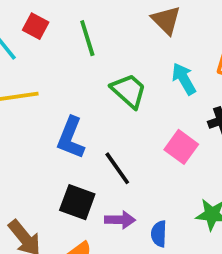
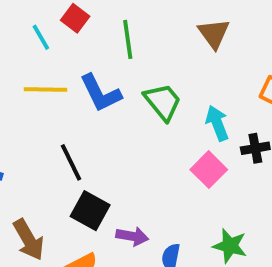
cyan arrow: (184, 79) -> (217, 123), moved
blue L-shape: (71, 138) -> (100, 93), moved, turned -57
black line: (117, 168) -> (71, 162), moved

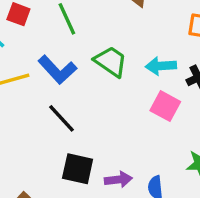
cyan arrow: (217, 123) -> (161, 66), turned -56
black line: (71, 162) -> (61, 118), moved

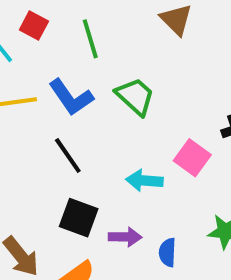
cyan arrow: (161, 66) -> (144, 181), moved

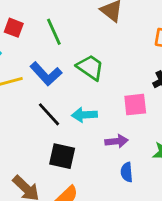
pink square: (192, 158) -> (135, 105), turned -35
cyan arrow: (144, 181) -> (84, 115), moved
purple arrow: (125, 237) -> (117, 141), moved

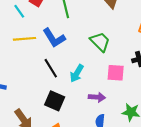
green trapezoid: (90, 67) -> (100, 42), moved
cyan arrow: (84, 115) -> (77, 73), turned -66

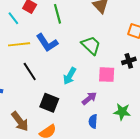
black line: (51, 68) -> (30, 71), moved
purple arrow: (97, 97) -> (89, 98), turned -42

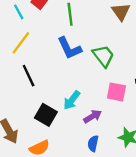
blue L-shape: (47, 43) -> (69, 48), moved
yellow line: (19, 44) -> (21, 43), turned -55
cyan arrow: (70, 76) -> (72, 100), moved

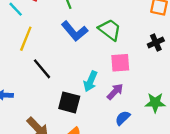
pink square: (116, 92) -> (120, 63), moved
blue semicircle: (93, 143) -> (123, 118), turned 49

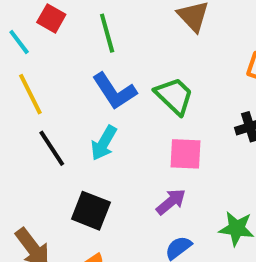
yellow line: (26, 39) -> (30, 94), turned -55
cyan arrow: (90, 81) -> (104, 143), moved

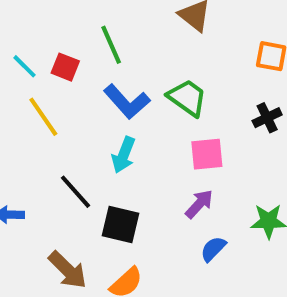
red square: (51, 18) -> (65, 67), moved
black line: (52, 148) -> (76, 192), moved

